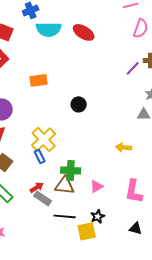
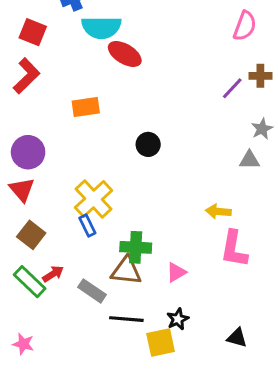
red ellipse: (84, 32) -> (125, 54), moved
red arrow: (37, 187) -> (53, 274), moved
pink L-shape: (134, 191) -> (234, 249), moved

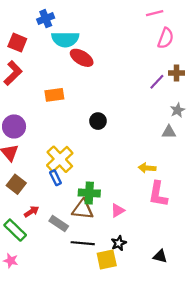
green rectangle: (30, 282) -> (15, 230), moved

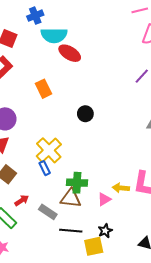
orange rectangle: (54, 95) -> (44, 89), turned 72
yellow arrow: (147, 168) -> (121, 188), moved

